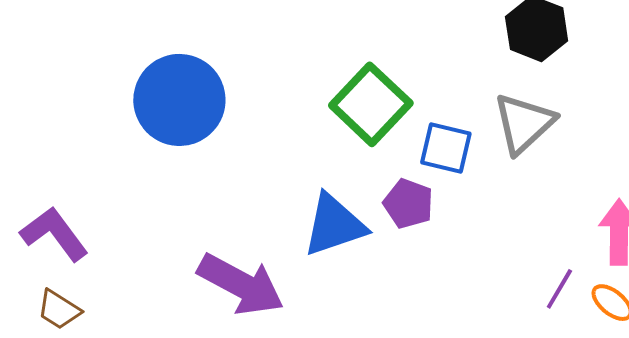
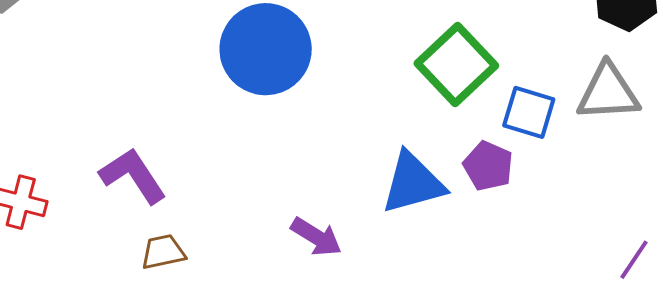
gray triangle: (524, 123) -> (608, 92), turned 36
purple arrow: (241, 284) -> (316, 237), size x0.6
brown trapezoid: (59, 310) -> (163, 252), moved, turned 132

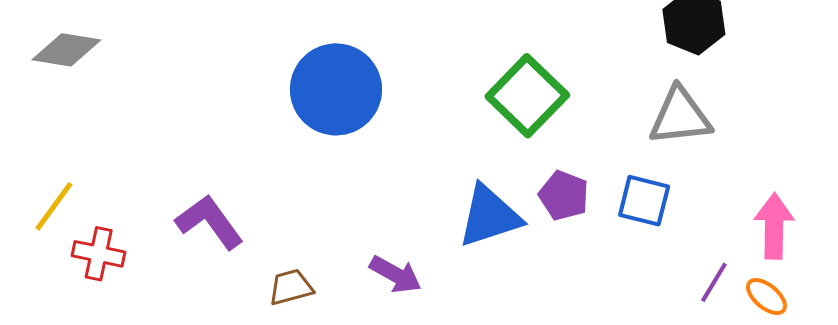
blue square: (529, 112) -> (644, 201), moved
brown trapezoid: (163, 252) -> (291, 287), moved

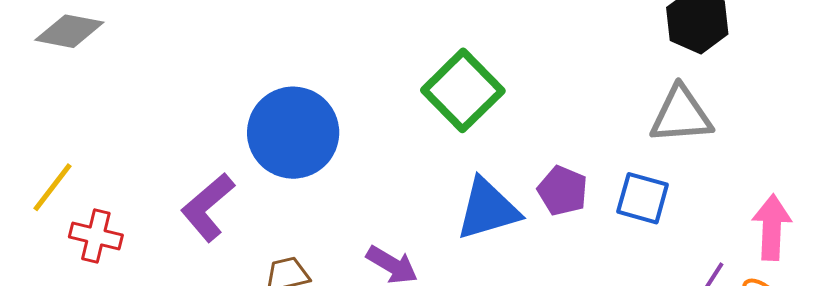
blue circle: (336, 89) -> (293, 133), moved
green square: (527, 96) -> (463, 90), moved
purple L-shape: (210, 222) -> (208, 207), turned -96

